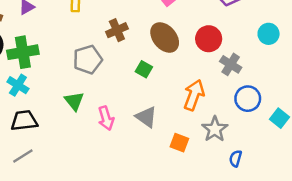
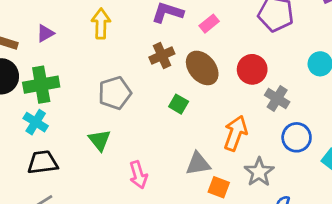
brown cross: (117, 30) -> (162, 55), moved
gray triangle: (146, 117) -> (198, 164), moved, turned -45
pink arrow: (106, 118) -> (138, 175), moved

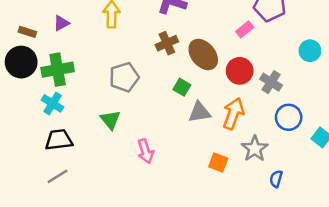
pink rectangle: (209, 24) -> (245, 29), moved
red circle: (252, 69) -> (240, 71), moved
gray triangle: (198, 164) -> (199, 112), moved

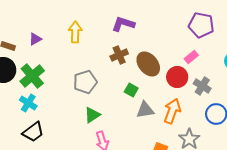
pink rectangle: (245, 29) -> (191, 57), moved
green cross: (58, 70) -> (32, 76), turned -30
green triangle: (110, 120) -> (92, 115), moved, turned 36
black trapezoid: (59, 140) -> (33, 132), turned 150

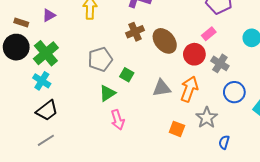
green square: (131, 90) -> (127, 75), moved

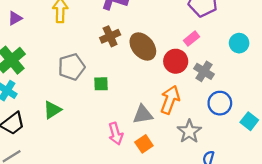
green square: (127, 75) -> (101, 84), turned -32
gray triangle: (162, 88) -> (143, 114), moved
green triangle: (107, 93) -> (52, 110), moved
pink arrow: (118, 120) -> (116, 134), moved
orange square: (177, 129) -> (144, 144), moved, turned 35

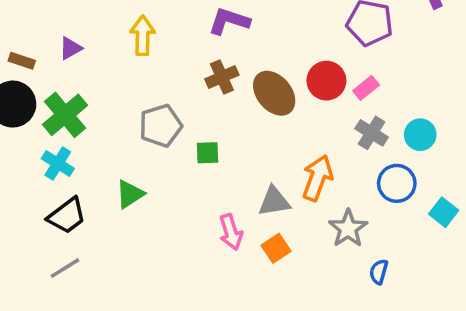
pink rectangle: (192, 39) -> (366, 88), moved
cyan circle: (239, 43) -> (420, 135), moved
red circle: (176, 61) -> (326, 81), moved

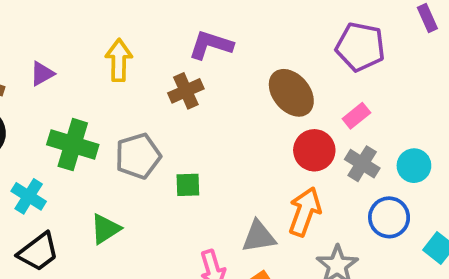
brown cross: (222, 77) -> (186, 91), moved
red circle: (326, 81) -> (314, 150), moved
brown ellipse: (274, 93) -> (291, 93), moved
green cross: (65, 115) -> (73, 145), moved, turned -33

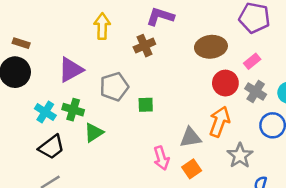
purple triangle: (42, 74) -> (71, 70), moved, size x1.6
brown ellipse: (291, 93) -> (211, 47), turned -56
green cross: (73, 145) -> (73, 110), moved, size x0.7

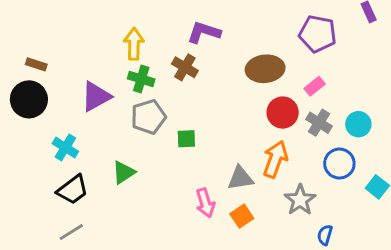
brown cross: (144, 46) -> (185, 67), turned -35
green cross: (73, 110) -> (141, 79), moved

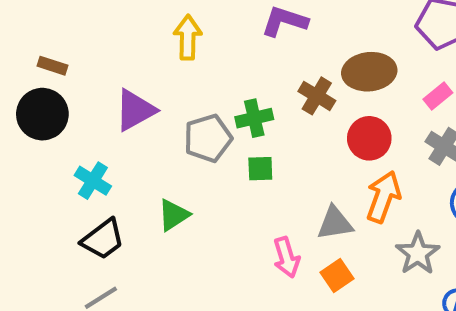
brown cross: (185, 67) -> (317, 96), moved
green cross: (141, 79) -> (254, 118), moved, turned -30
red circle: (283, 113) -> (369, 138), moved

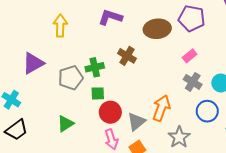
brown ellipse: (369, 72) -> (157, 29), moved
red circle: (369, 138) -> (110, 112), moved
green triangle: (174, 215) -> (65, 124), moved
gray triangle: (335, 223) -> (136, 122), turned -30

